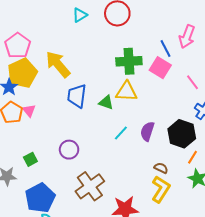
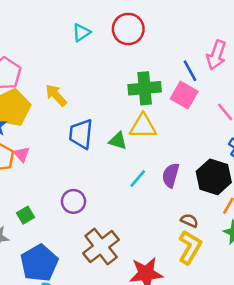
yellow arrow: (58, 64) -> (56, 95), size x0.7

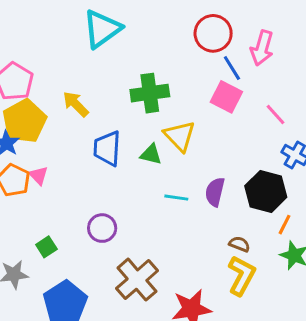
red circle: (128, 29) -> (213, 33), moved
cyan triangle: (81, 32) -> (102, 29), size x1.8
green cross: (145, 88) -> (150, 93), moved
yellow triangle: (143, 126) -> (180, 136), turned 48
cyan line: (138, 178) -> (176, 198), turned 60

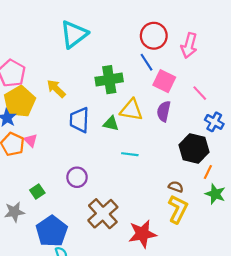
blue line: (232, 68) -> (146, 62), moved
yellow triangle: (180, 136) -> (131, 110), turned -35
purple semicircle: (215, 192) -> (164, 111), moved

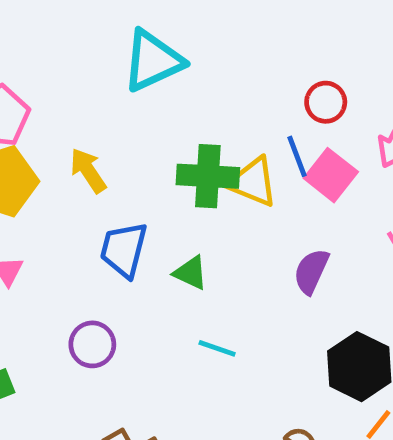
red circle: (154, 36) -> (326, 102), size x0.7
pink square: (164, 81) -> (331, 175), moved
yellow triangle: (131, 110) -> (253, 182), moved
purple circle: (77, 177) -> (92, 344), moved

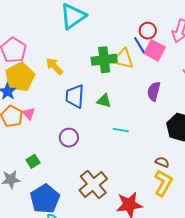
red circle: (326, 102) -> (148, 31), moved

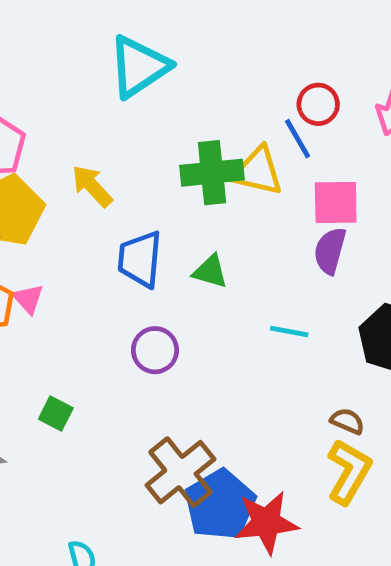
pink square: (155, 50) -> (336, 202), moved, turned -30
cyan line: (121, 130) -> (289, 331), moved
purple circle: (69, 138) -> (155, 350), moved
green square: (33, 161) -> (56, 413), moved, turned -32
blue pentagon: (45, 199) -> (220, 505), moved

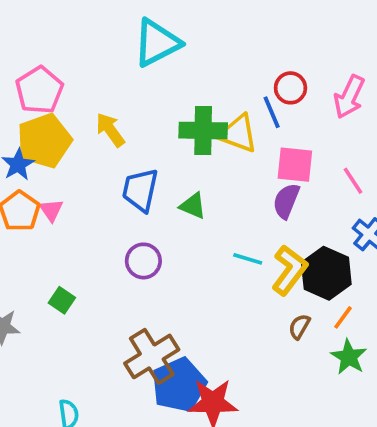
brown semicircle: (347, 421) -> (299, 327), moved, turned -90
yellow L-shape: (349, 472) -> (289, 270), moved

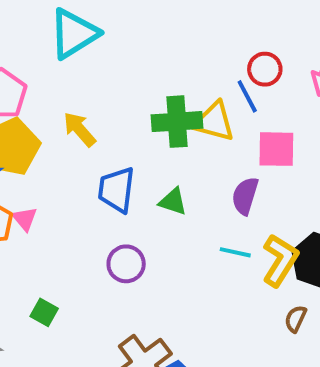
cyan triangle: (157, 43) -> (74, 34), moved
purple semicircle: (286, 201) -> (245, 196), moved

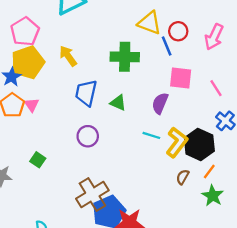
yellow triangle: (214, 122) -> (150, 23), moved

